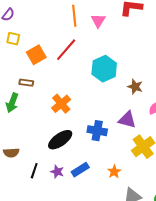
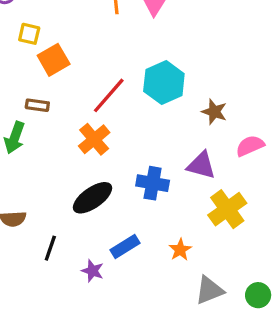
yellow square: (13, 39) -> (29, 34), moved
red line: (66, 50) -> (109, 95), moved
purple star: (57, 172) -> (93, 271), moved

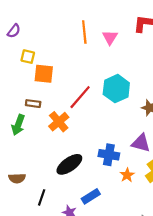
orange square: (54, 60) -> (44, 74), turned 36
orange cross: (94, 139) -> (59, 122), moved
orange star: (180, 250) -> (127, 175), moved

